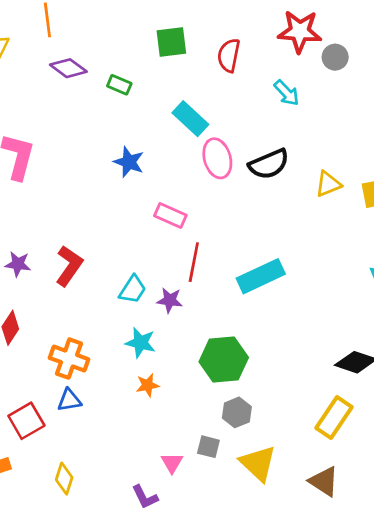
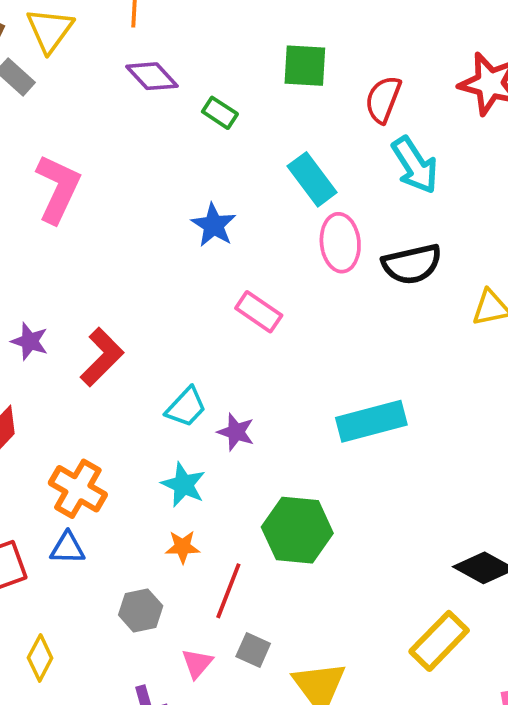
cyan arrow: (287, 93) -> (415, 165), moved, size x1.4
red line: (194, 262) -> (228, 591), moved
gray hexagon: (237, 412) -> (141, 610), moved

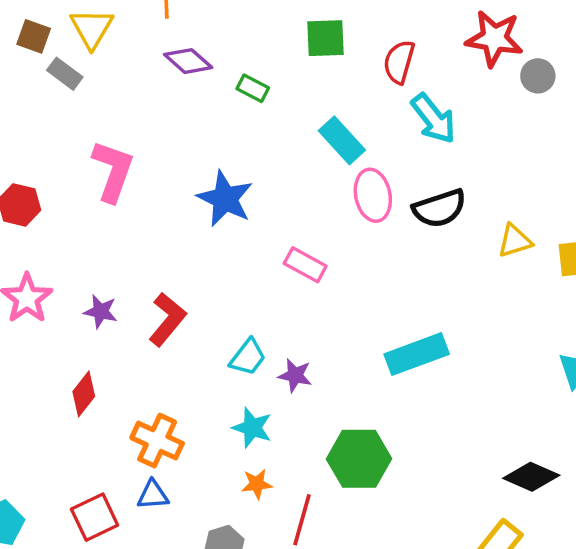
blue star: (214, 225) -> (225, 199), moved, size x1.4

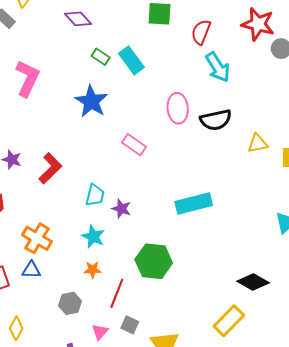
green rectangle: (253, 88) -> (101, 57), moved
cyan rectangle: (342, 140) -> (131, 60), moved
cyan trapezoid: (248, 357) -> (95, 195), turned -30

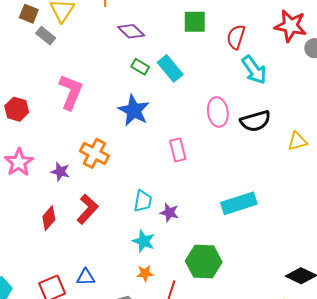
purple diamond: (78, 19) -> (131, 31), moved
pink rectangle: (134, 145) -> (178, 150), turned 45
red L-shape: (50, 168) -> (87, 209), moved
orange cross: (37, 238) -> (94, 153), moved

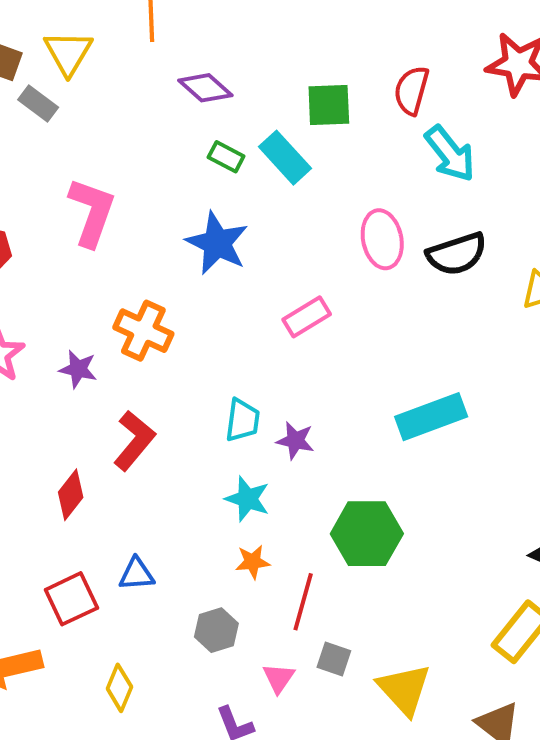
green square: (195, 22) -> (329, 105), moved
pink rectangle: (178, 150) -> (307, 317), turned 75
red diamond: (49, 218) -> (71, 495), moved

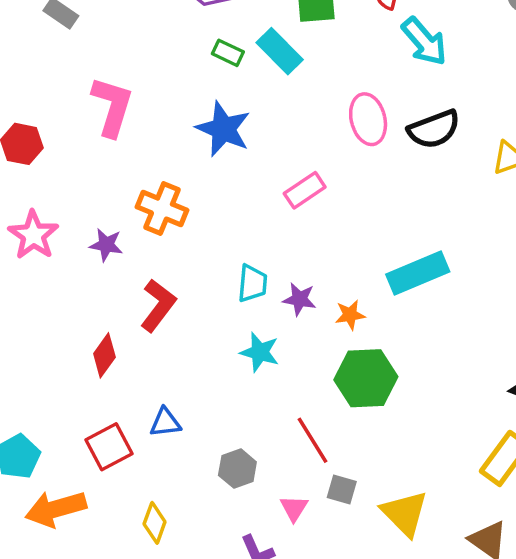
orange star: (253, 562) -> (350, 315), moved
red line: (303, 602) -> (313, 440), turned -45

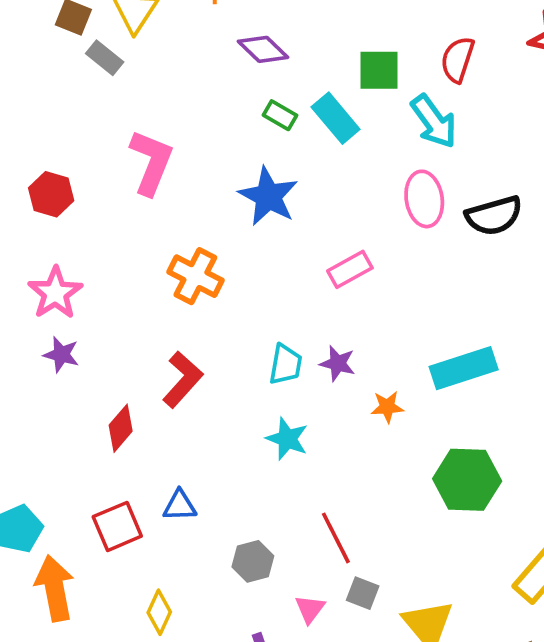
cyan arrow: (424, 41) -> (434, 121), moved
purple star: (106, 245) -> (61, 355), moved
purple star: (299, 299) -> (338, 363), moved
green hexagon: (366, 378) -> (467, 480), moved
orange arrow: (56, 509) -> (55, 588), turned 90

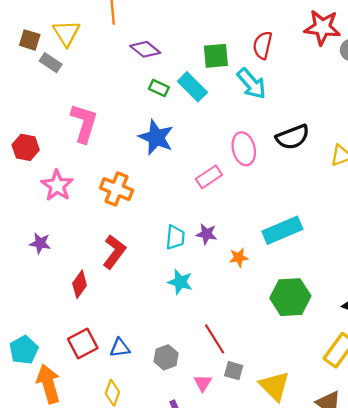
pink ellipse: (424, 199) -> (244, 149), moved
pink star: (55, 293) -> (57, 186), moved
blue triangle: (180, 506) -> (120, 348), moved

